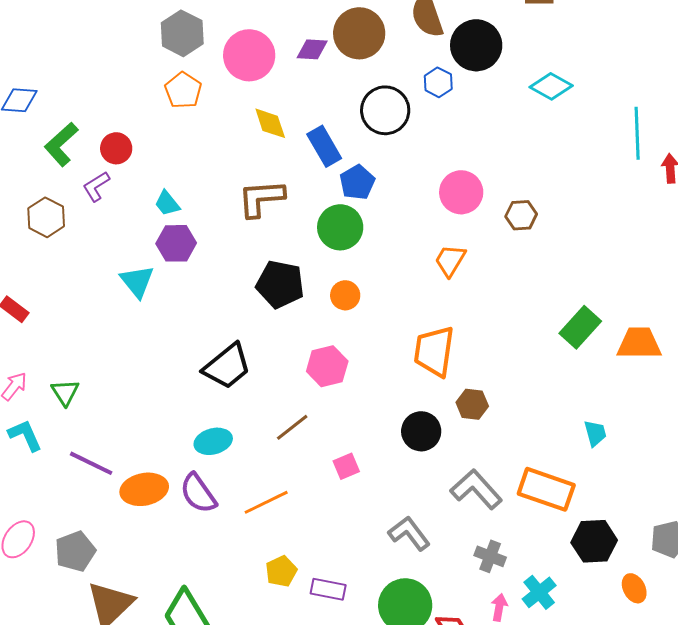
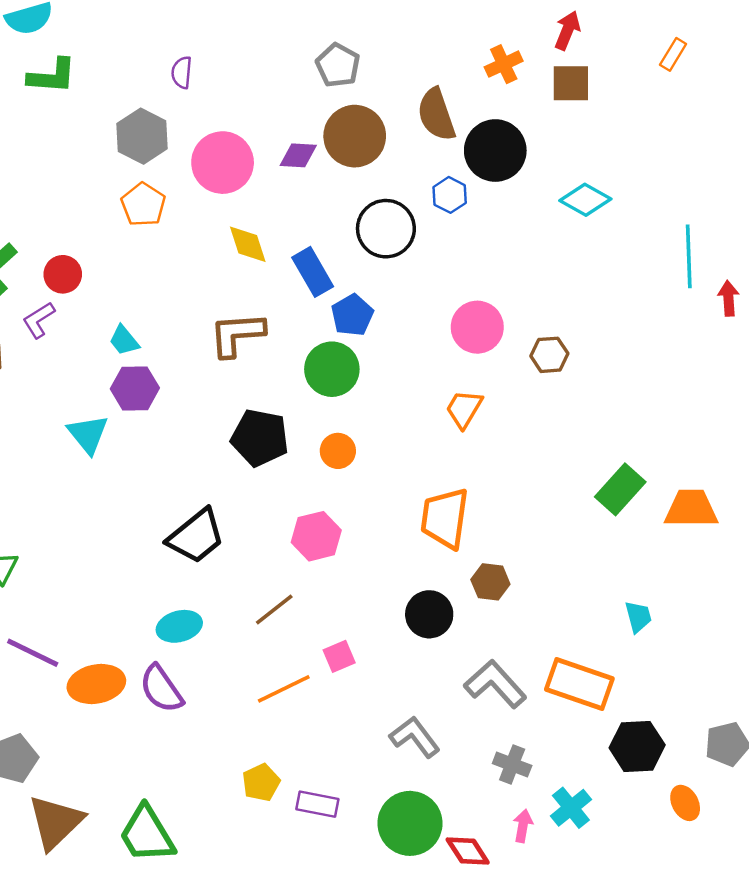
orange line: (266, 502) -> (284, 689), moved

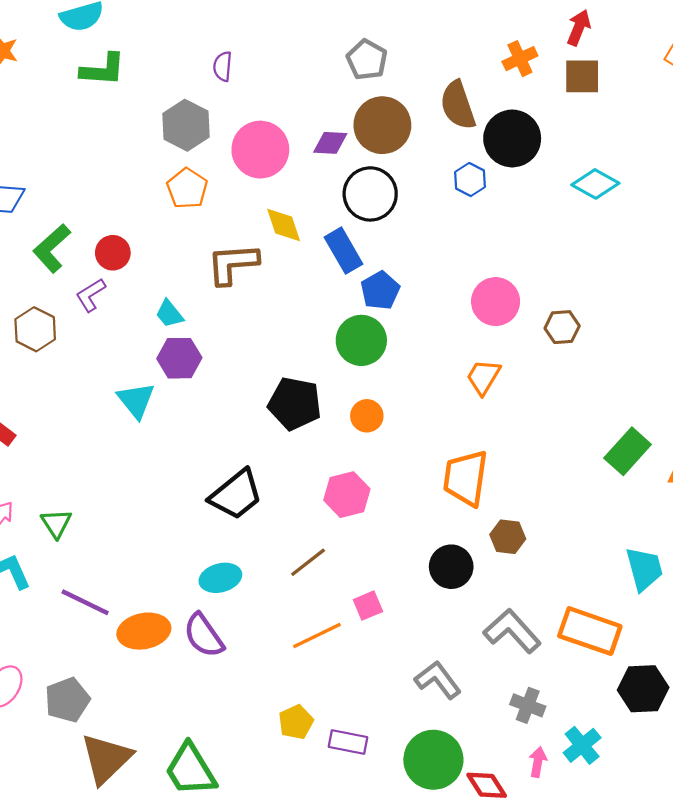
black circle: (386, 229) -> (370, 194), moved
brown L-shape: (237, 334) -> (233, 264), moved
cyan trapezoid: (638, 617) -> (644, 569), size x1.5

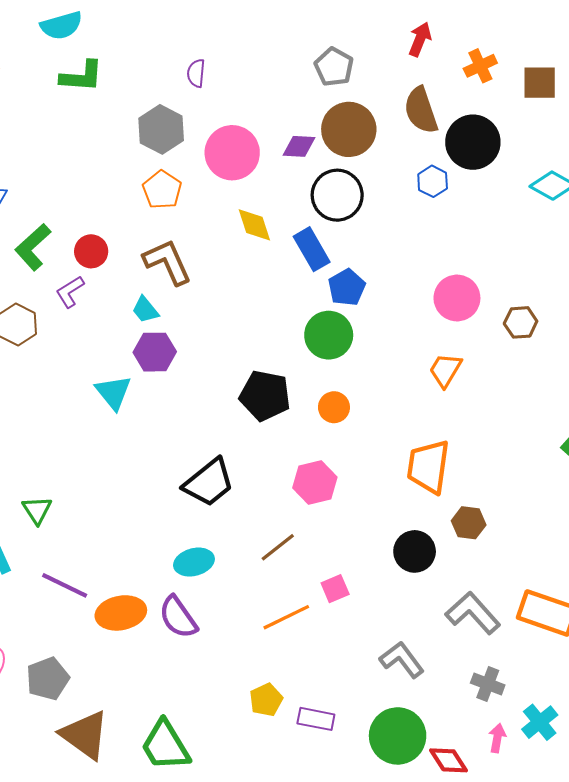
red arrow: (579, 28) -> (420, 39), moved
brown L-shape: (233, 264) -> (167, 262), moved, turned 70
brown triangle: (106, 759) -> (85, 735), turned -40

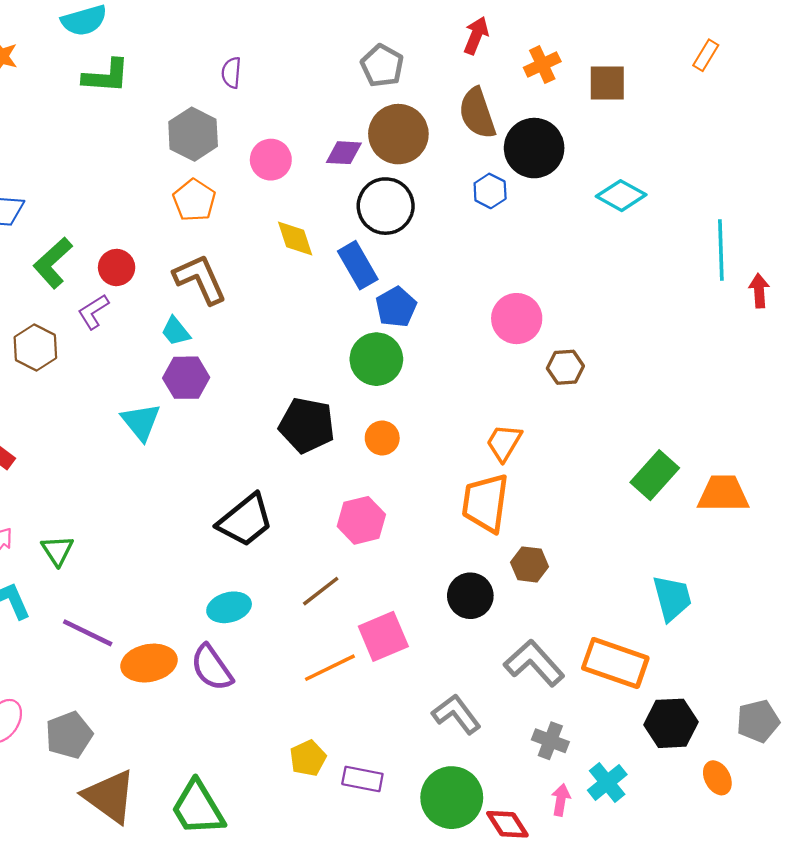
pink circle: (232, 153) -> (271, 160), size x0.7
brown hexagon: (521, 322) -> (565, 367), moved
orange trapezoid: (445, 370) -> (504, 443), moved
pink square: (335, 589) -> (383, 636), size x1.6

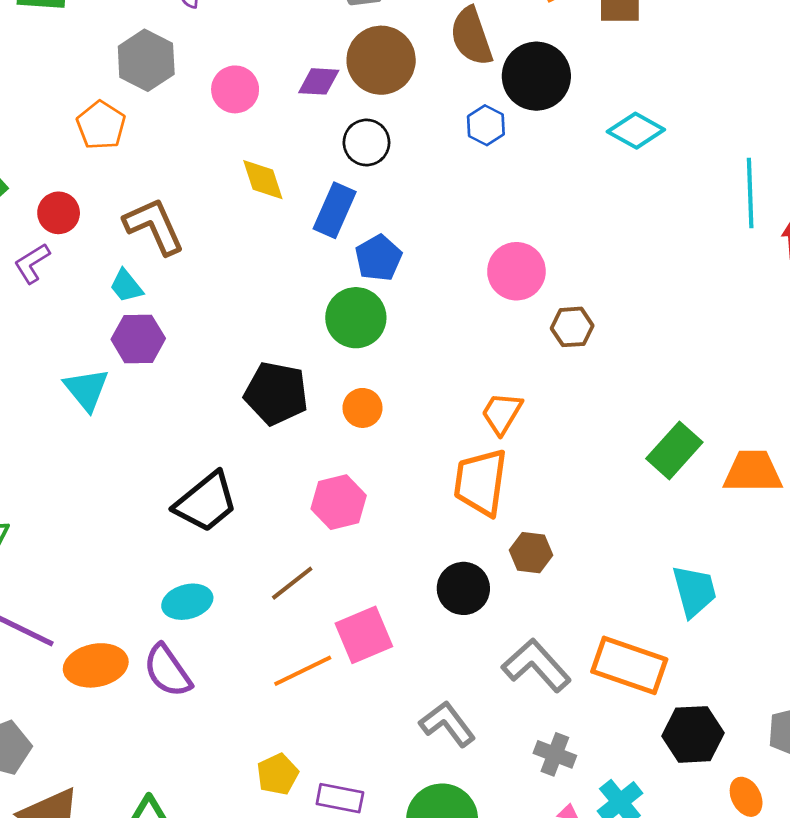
orange pentagon: (194, 200) -> (101, 125), moved
black circle: (386, 206) -> (366, 142), size x0.7
blue rectangle: (358, 265) -> (335, 210), turned 54

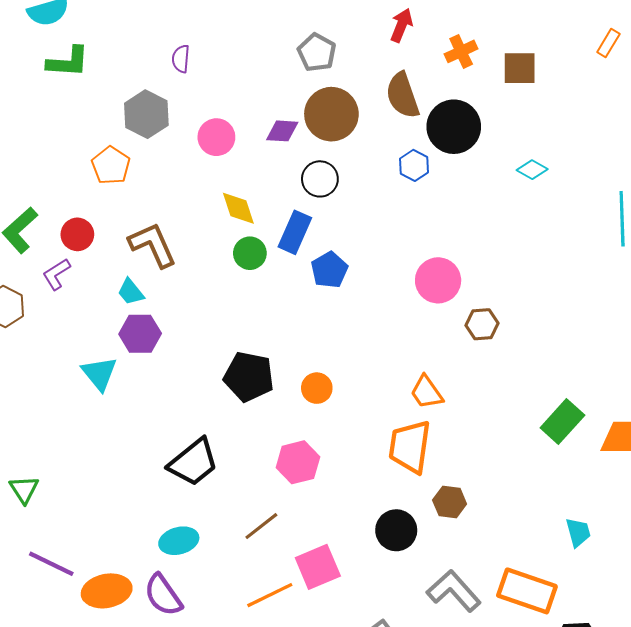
cyan diamond: (636, 131) -> (532, 170), size x0.7
green circle: (356, 318) -> (250, 253), moved, size x0.7
orange trapezoid: (502, 413) -> (427, 392), turned -66
cyan trapezoid: (694, 591) -> (578, 532), size x0.7

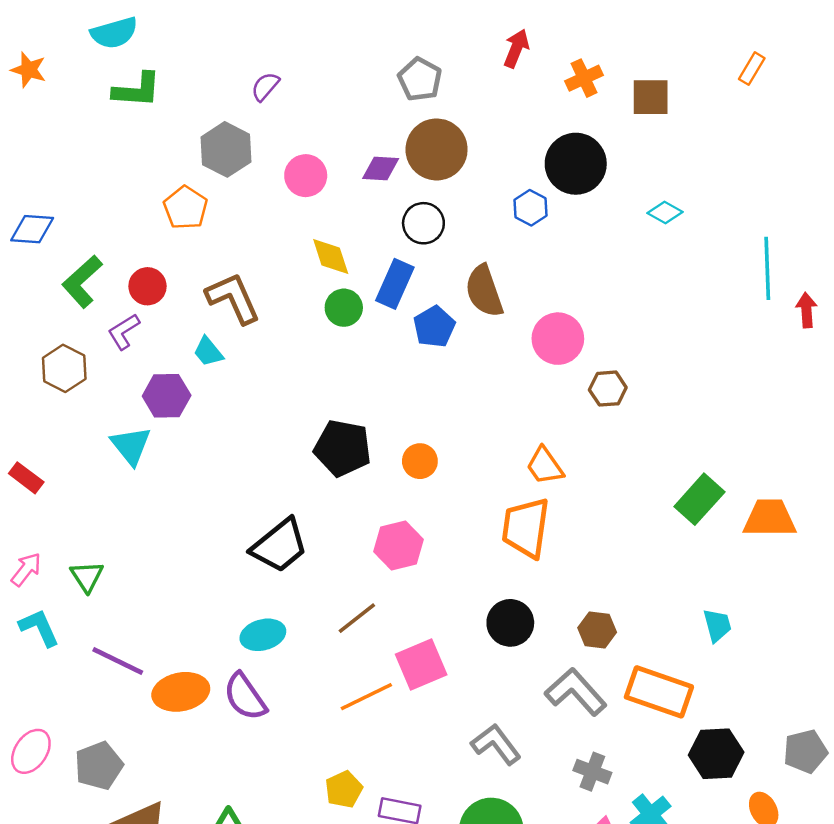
purple semicircle: (181, 59) -> (265, 86), turned 36
brown semicircle: (403, 95) -> (484, 291), moved
purple hexagon: (140, 334) -> (167, 396), moved
cyan triangle: (99, 373) -> (131, 446), moved
brown hexagon: (450, 502) -> (597, 630), moved

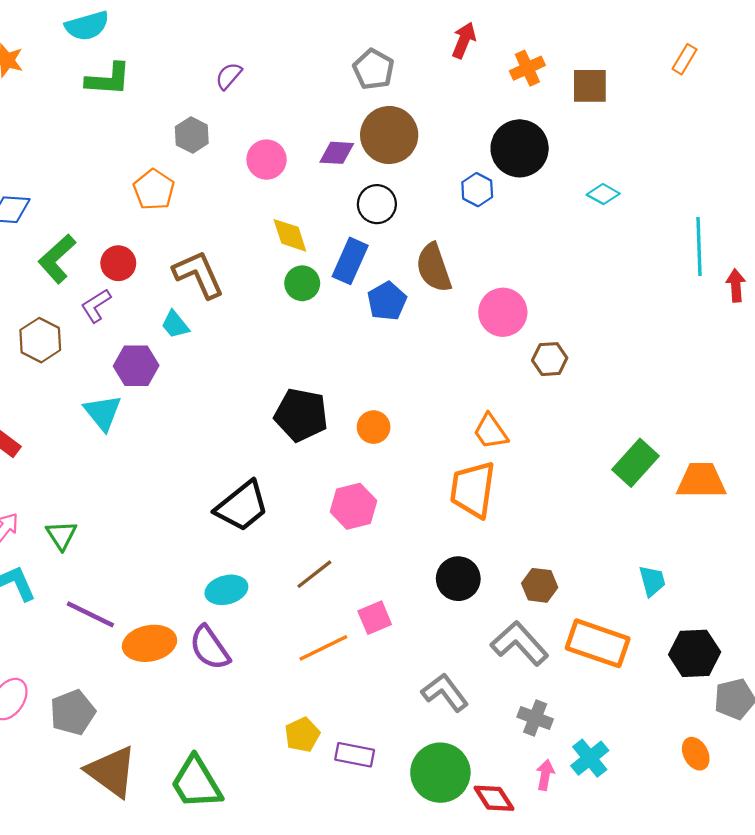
gray hexagon: (226, 149) -> (192, 135), size x0.7
pink square: (421, 665) -> (375, 618), size x0.7
black hexagon: (716, 754) -> (695, 653), moved

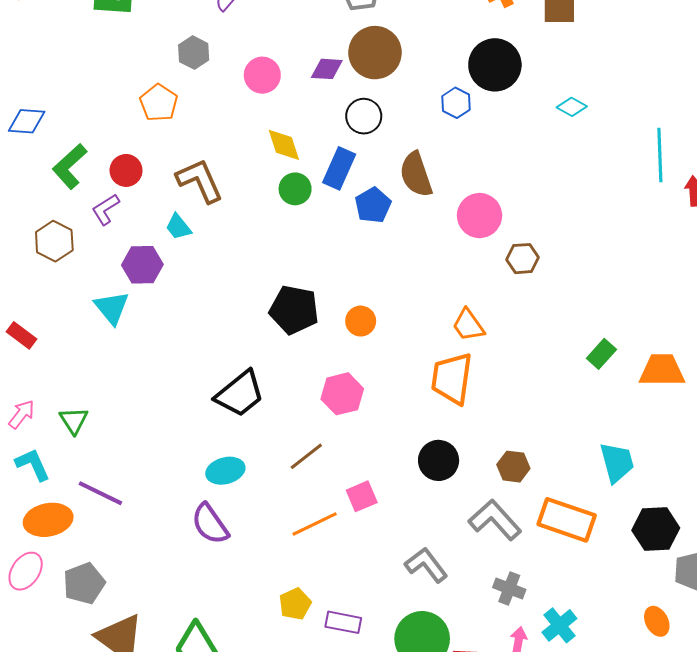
green rectangle: (635, 463) -> (601, 354), size x0.7
cyan trapezoid: (652, 581) -> (617, 462), size x1.4
orange ellipse: (149, 643) -> (48, 520), moved

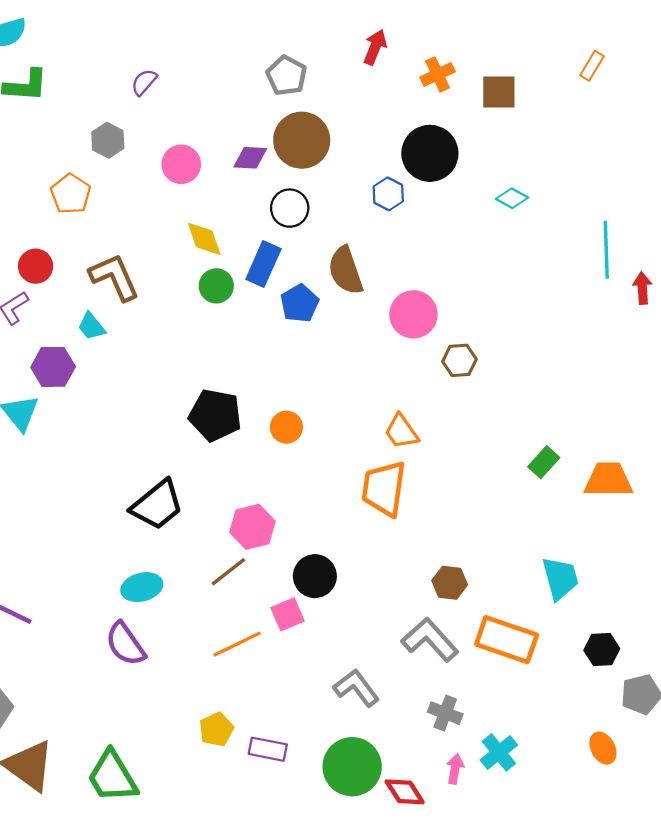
pink hexagon: (342, 394) -> (252, 527), moved
black circle: (439, 460) -> (315, 576), moved
black hexagon: (656, 529) -> (602, 650), size x0.7

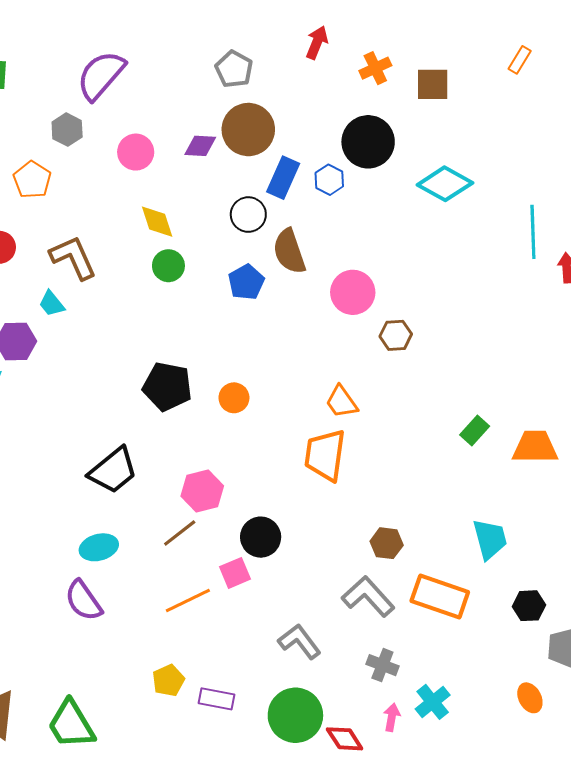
purple semicircle: (144, 82) -> (101, 75), size x2.0
cyan diamond: (512, 198) -> (445, 184), size x1.8
black circle: (290, 208) -> (248, 215), moved
blue rectangle: (263, 264) -> (283, 178), moved

